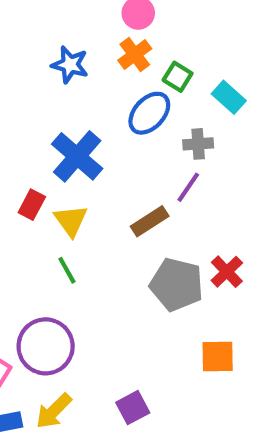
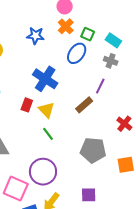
gray cross: (198, 144) -> (111, 61), moved, turned 32
gray pentagon: (177, 284) -> (93, 150), moved
purple square: (133, 408) -> (89, 195), turned 35

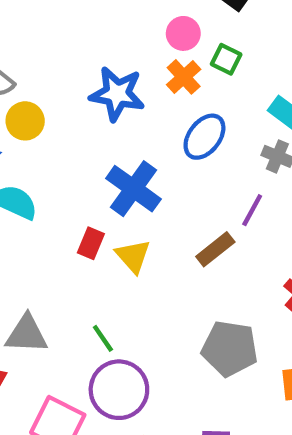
green square: (88, 34) -> (226, 59), moved
blue star: (36, 36) -> (117, 94), size x1.4
green line: (48, 134) -> (103, 338), moved

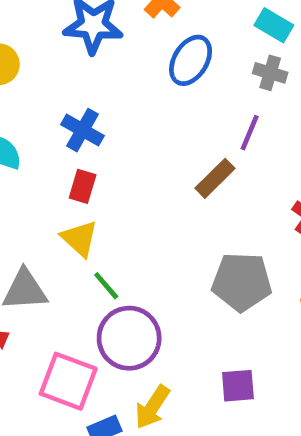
blue cross: (133, 189) -> (83, 130), moved, size x0.7
yellow triangle: (133, 256) -> (80, 239), moved

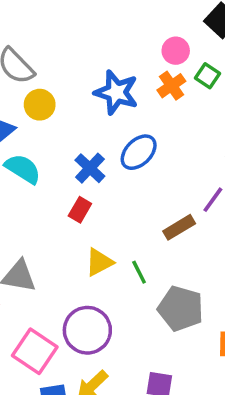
blue ellipse: (191, 60) -> (139, 152), moved
yellow triangle: (80, 239) -> (99, 262), moved, turned 36
green line: (106, 286) -> (139, 272), moved

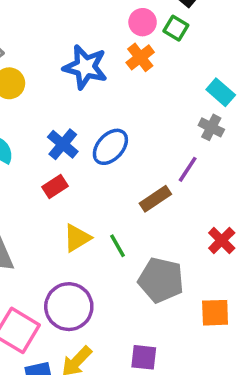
green square: (207, 76) -> (176, 28), moved
blue ellipse: (139, 152) -> (110, 147), moved
red rectangle: (80, 210) -> (55, 186), turned 30

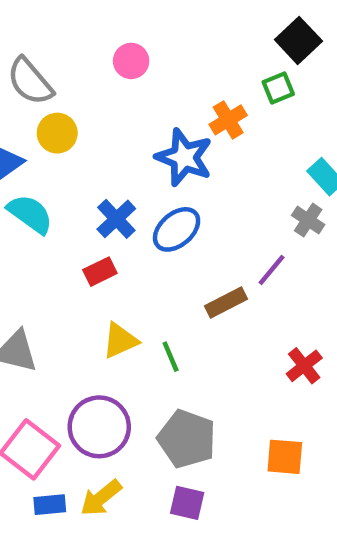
pink circle: (143, 22) -> (131, 61), moved
green square: (176, 28) -> (278, 88), turned 30
blue star: (85, 67) -> (184, 157), moved
gray pentagon: (161, 280) -> (187, 439), moved

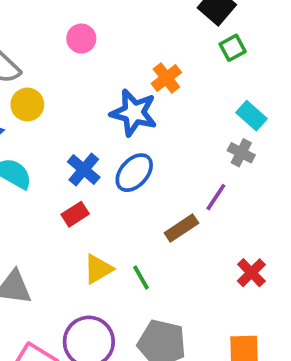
green square: (278, 88) -> (233, 48), moved

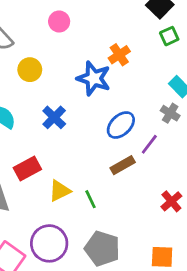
yellow circle: (27, 105) -> (30, 70), moved
blue ellipse: (134, 173) -> (121, 125), moved
red rectangle: (75, 214) -> (27, 168), moved, size x1.4

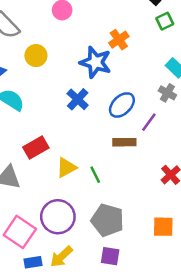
blue cross: (54, 117) -> (78, 99), moved
brown rectangle: (123, 165) -> (124, 142), turned 30

